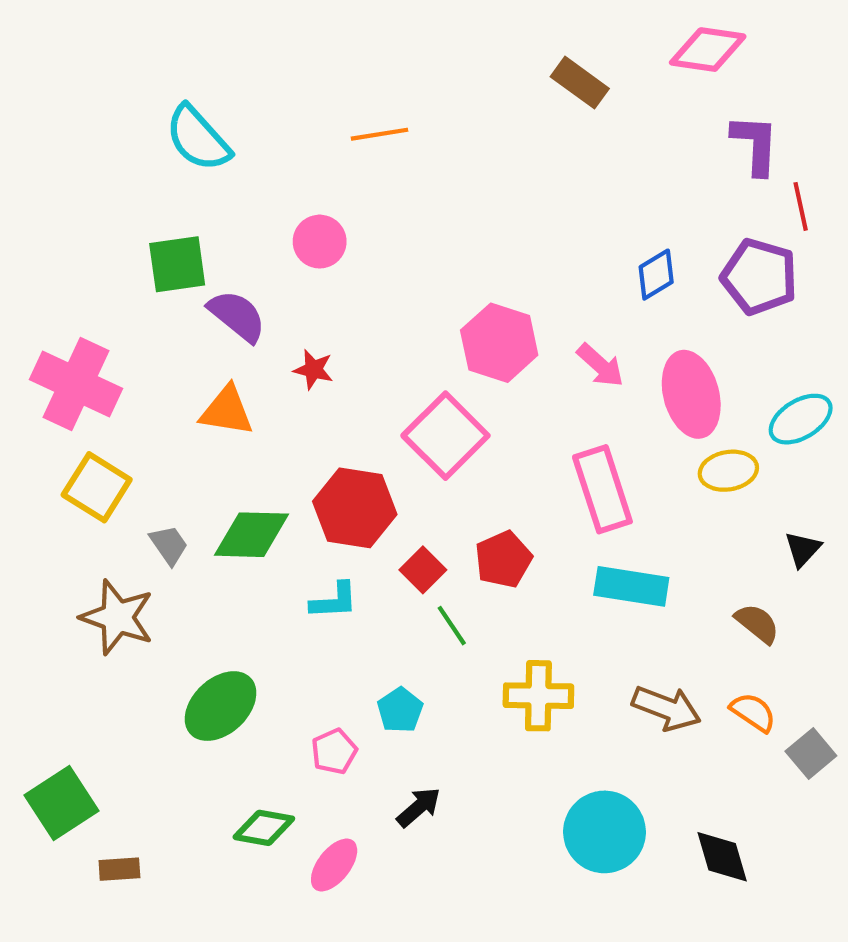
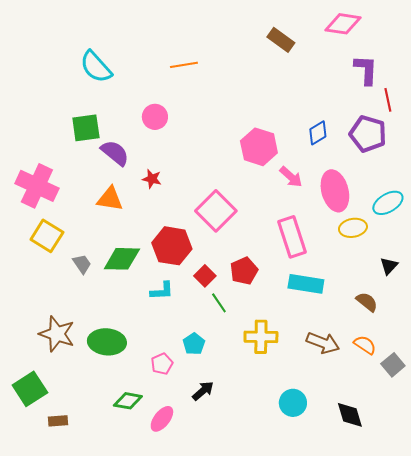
pink hexagon: (499, 343) -> (259, 147), moved
brown star: (117, 617) -> (57, 334), moved
green ellipse: (221, 706) -> (107, 342), turned 48
cyan circle: (605, 832) -> (293, 403), size x0.7

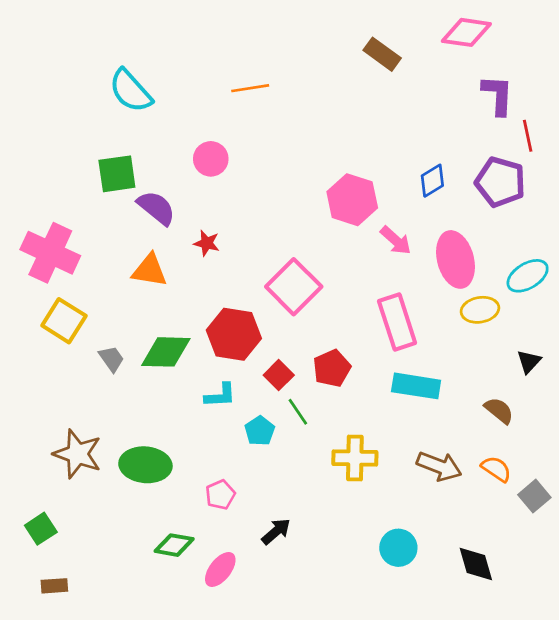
cyan pentagon: (194, 344) -> (260, 431), moved
green square: (30, 389) -> (41, 529), size x0.7
brown rectangle: (58, 421) -> (54, 586), moved

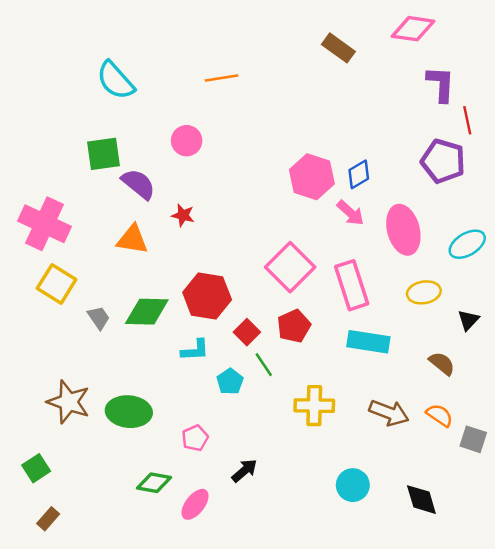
blue diamond: (432, 181) -> (359, 174), moved
pink square: (294, 287) -> (290, 267), moved
yellow ellipse: (480, 310) -> (424, 292), moved
gray square: (534, 496) -> (473, 439), turned -32
brown rectangle: (54, 586) -> (48, 519), turned -45

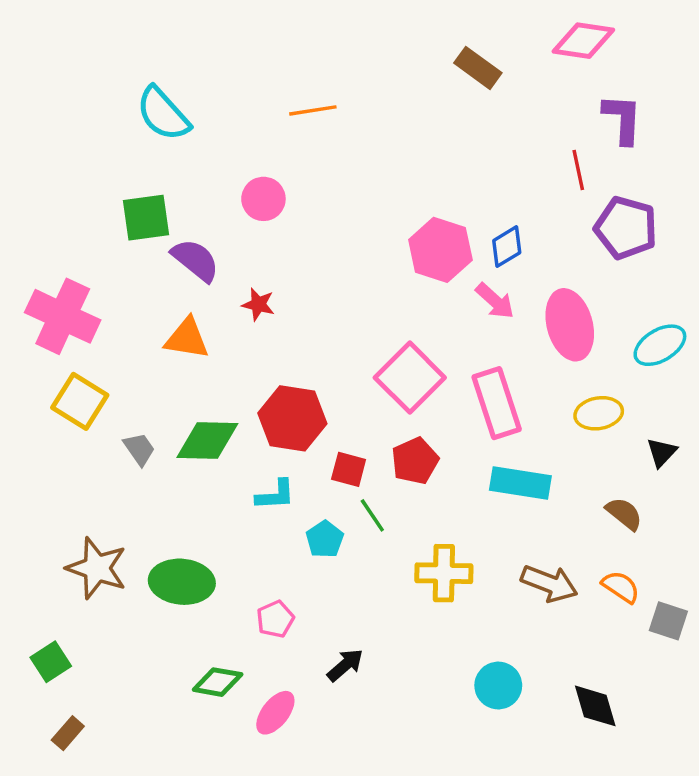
red line: (467, 120) -> (578, 170), moved
red square: (247, 332) -> (349, 469), turned -30

